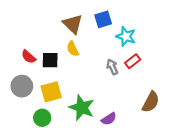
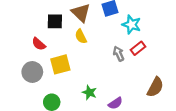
black square: (50, 60) -> (55, 21), moved
yellow square: (51, 92) -> (60, 64), moved
green star: (82, 108) -> (89, 92), size x0.6

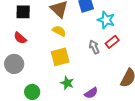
black square: (55, 21) -> (23, 12), moved
yellow semicircle: (81, 36) -> (59, 31), turned 144
yellow square: (60, 64) -> (60, 57), moved

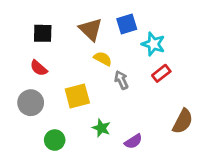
yellow semicircle: (59, 31) -> (103, 59), moved
gray arrow: (94, 47) -> (121, 80), moved
yellow square: (60, 57) -> (77, 96), moved

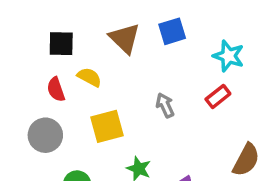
cyan star: (153, 44) -> (229, 56), moved
yellow semicircle: (103, 59) -> (89, 77), moved
red semicircle: (39, 68) -> (56, 89), turned 30

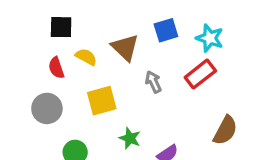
blue square: (172, 31) -> (166, 30), moved
brown triangle: (125, 38) -> (125, 47), moved
red rectangle: (218, 96) -> (200, 74), size x1.4

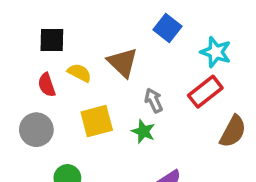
blue square: (166, 30) -> (167, 28), moved, turned -35
brown semicircle: (225, 130) -> (233, 131), moved
green star: (130, 138) -> (143, 131), moved

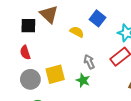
brown triangle: (123, 62) -> (49, 14), moved
yellow semicircle: (79, 73) -> (77, 32), moved
gray circle: (36, 130) -> (30, 79), moved

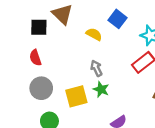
gray arrow: (89, 62) -> (96, 68), moved
yellow square: (55, 74) -> (76, 96), moved

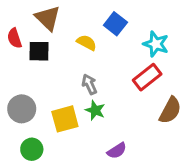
black square: (39, 27) -> (39, 51), moved
red semicircle: (35, 58) -> (15, 38), moved

